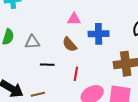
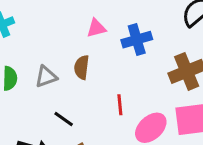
brown semicircle: (70, 44) -> (82, 67), moved, turned 63
black line: (47, 65) -> (64, 119), moved, turned 48

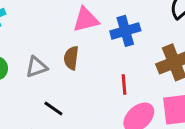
pink triangle: (96, 28) -> (86, 20), size x1.4
red line: (120, 105) -> (124, 85), moved

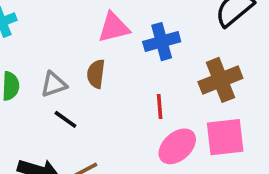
black line: (53, 109) -> (65, 119), moved

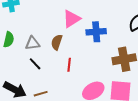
pink triangle: (114, 27) -> (72, 19), turned -30
red line: (160, 106) -> (69, 65), moved

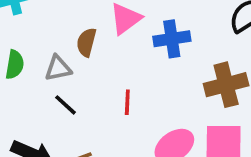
brown semicircle: (57, 42) -> (86, 42), moved

